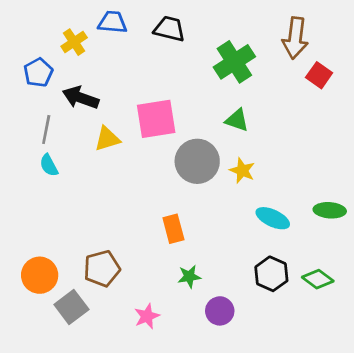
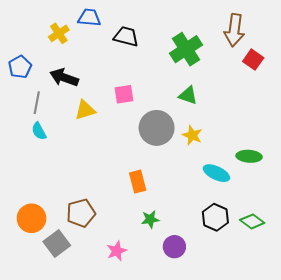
black trapezoid: (169, 29) -> (126, 36), moved
blue pentagon: (38, 73) -> (20, 67), moved
pink square: (156, 119) -> (124, 94), size x0.6
green ellipse: (330, 210) -> (249, 156), moved

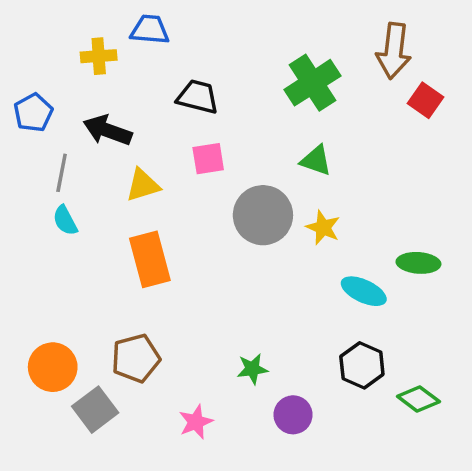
yellow cross: (59, 33) -> (99, 56), turned 30
black trapezoid: (126, 36) -> (198, 97), moved
orange rectangle: (138, 182) -> (150, 259), moved, size x1.4
green diamond: (252, 221) -> (418, 399), moved

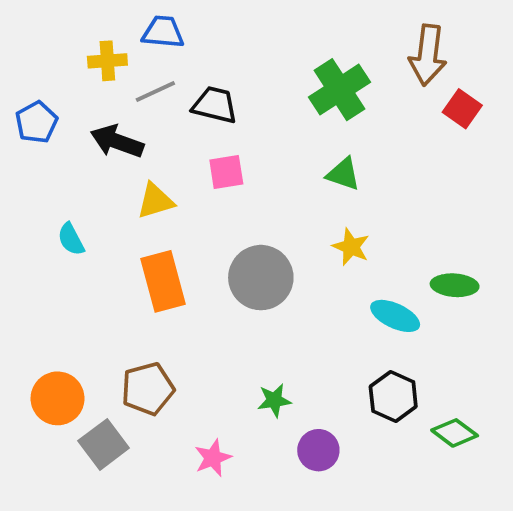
gray line: (62, 173) -> (155, 92), moved, turned 54
gray circle: (263, 215) -> (261, 278), moved

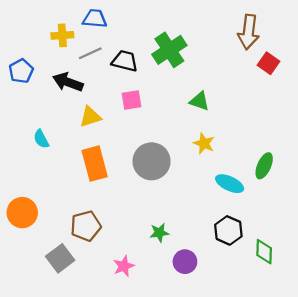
green cross: (339, 90) -> (169, 50), moved
green ellipse: (455, 285) -> (264, 166), turned -70
orange circle: (58, 398) -> (22, 213), moved
green diamond: (455, 433) -> (264, 252), turned 55

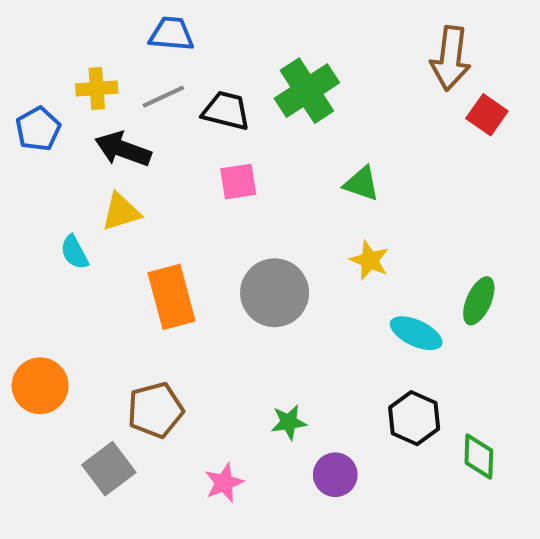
yellow cross: (62, 35) -> (97, 89), moved
yellow triangle: (90, 117) -> (121, 212), moved

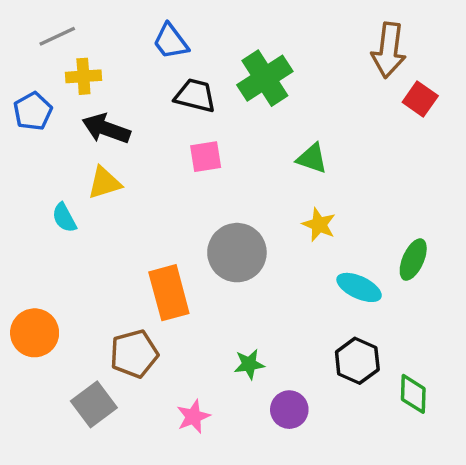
blue trapezoid: (171, 34) -> (171, 41), moved, turned -132
gray line: (163, 97) -> (57, 36), moved
orange rectangle: (171, 297) -> (169, 293), moved

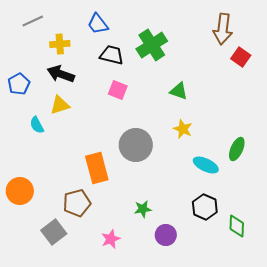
yellow cross: (83, 76) -> (60, 44), moved
blue pentagon: (33, 111) -> (19, 84), moved
pink square: (206, 157) -> (118, 90), turned 30

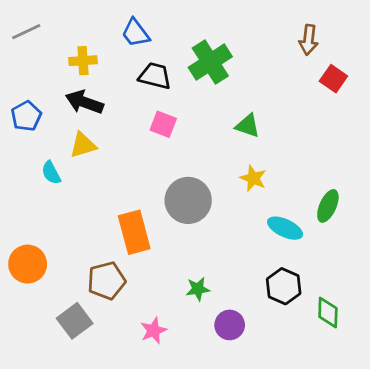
gray line: (33, 21) -> (26, 32), moved
brown arrow: (223, 29) -> (309, 40), size x0.7

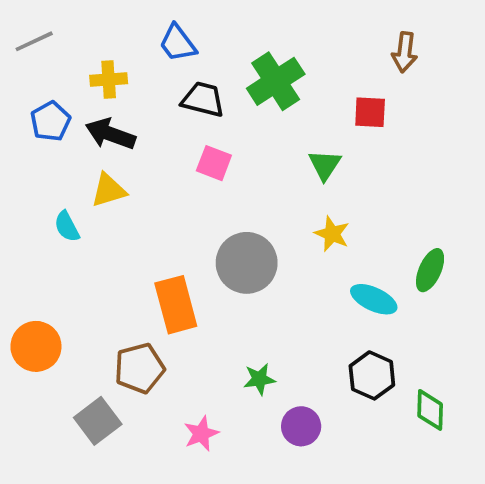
red square: (333, 79) -> (370, 112), moved, turned -32
blue pentagon: (26, 116) -> (50, 121), moved
green triangle: (248, 126) -> (325, 165), turned 44

